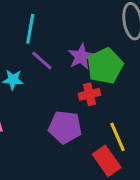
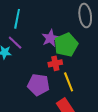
purple line: (42, 61) -> (15, 43), moved
yellow line: (118, 137) -> (69, 82), moved

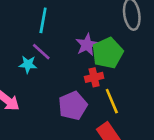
purple pentagon: (38, 85) -> (73, 106), turned -30

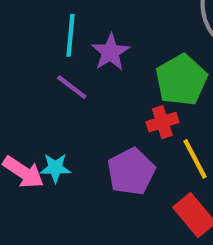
purple star: (87, 45) -> (110, 52), moved
cyan star: (28, 64) -> (55, 168), moved

